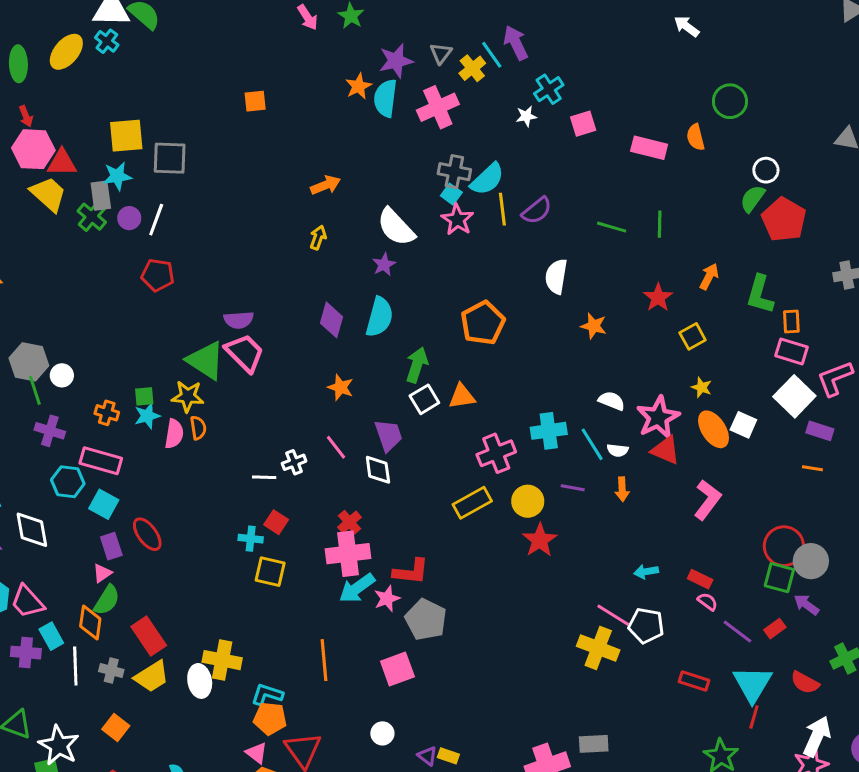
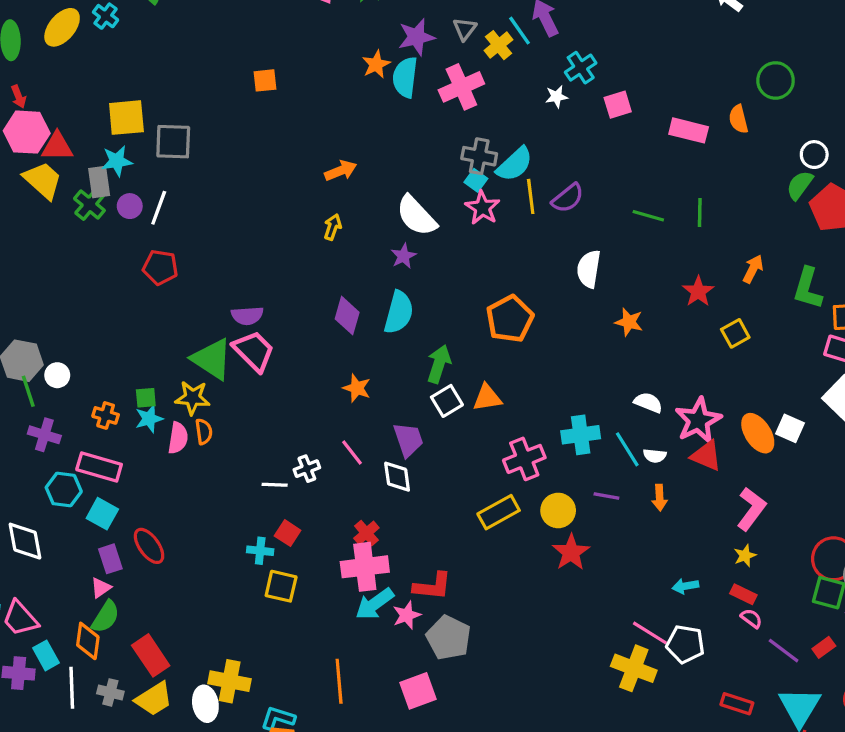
yellow star: (702, 387) -> (745, 556), moved, turned 30

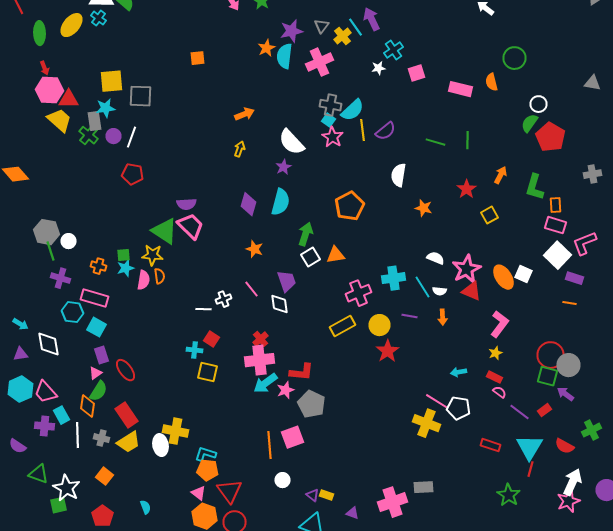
red ellipse: (149, 546) -> (126, 370), moved
orange line: (339, 681) -> (270, 445), moved

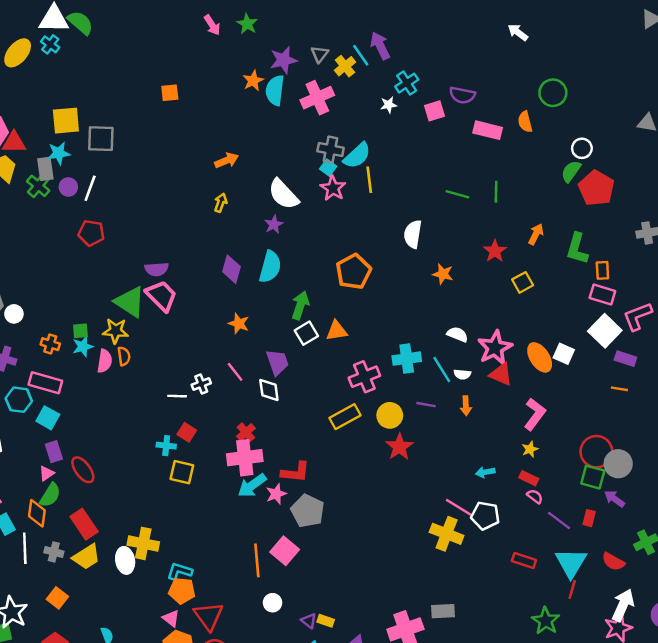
purple semicircle: (386, 131) -> (462, 95), moved, turned 50
red rectangle: (544, 410) -> (589, 518), turned -40
pink square: (292, 437) -> (285, 551), turned -30

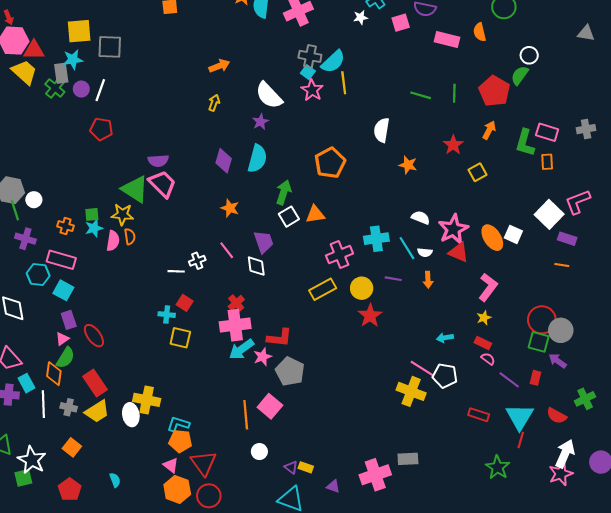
red pentagon: (596, 188) -> (494, 91), moved
pink rectangle: (602, 295) -> (547, 132), moved

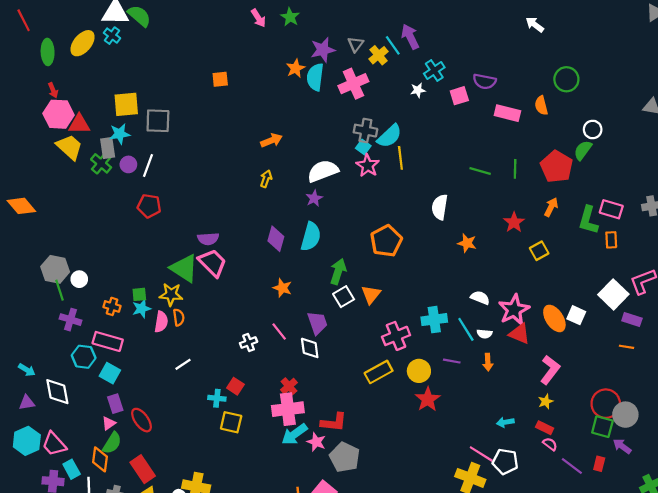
white semicircle: (269, 95) -> (323, 171), turned 112
orange triangle: (315, 214) -> (371, 294), turned -42
white line: (176, 271) -> (183, 364), moved, turned -35
pink star: (263, 357) -> (316, 442), turned -30

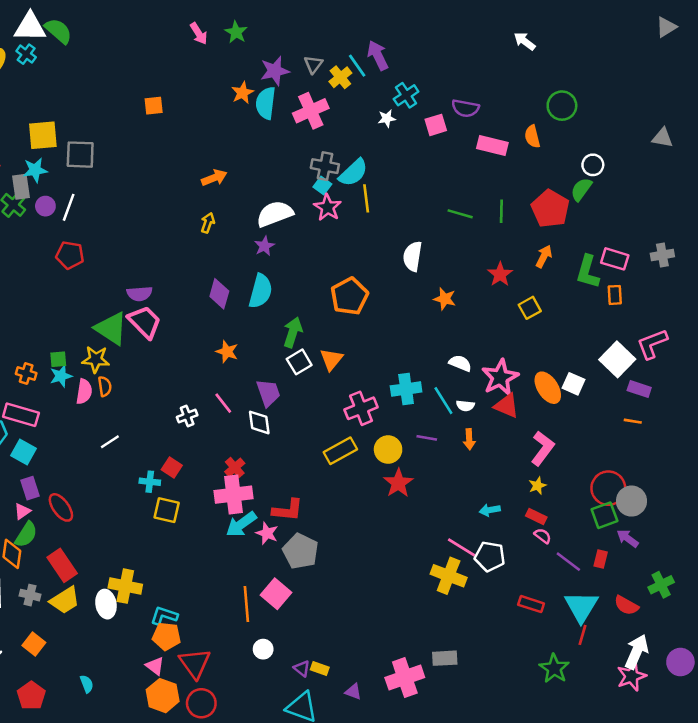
green square: (602, 427) -> (604, 515), turned -35

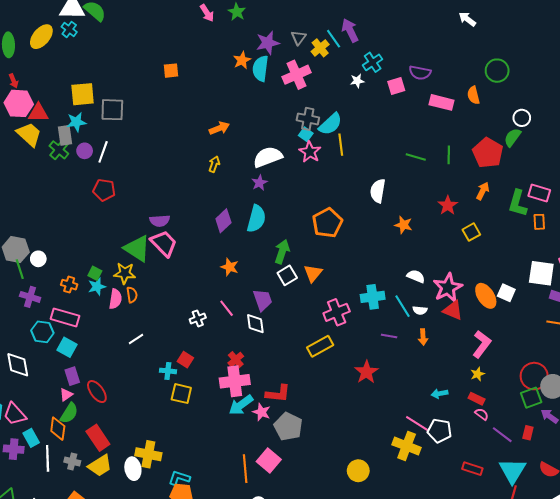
purple diamond: (219, 294) -> (223, 221), turned 30
green square: (58, 359) -> (95, 273), turned 32
white square: (617, 359) -> (541, 273), turned -36
yellow circle: (388, 450) -> (358, 471), moved

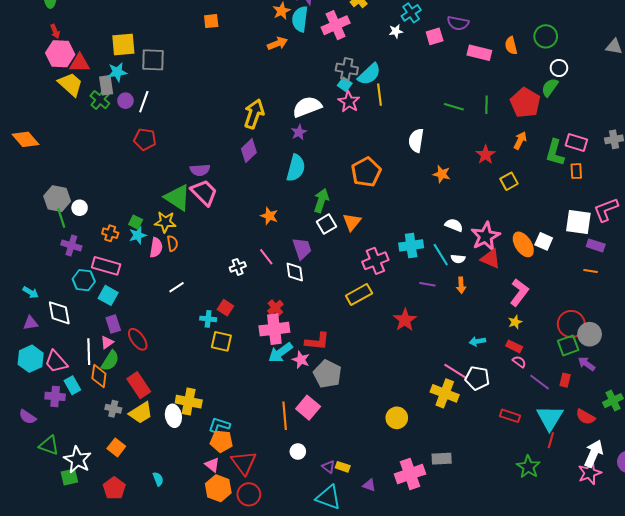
green circle: (497, 71) -> (546, 36), moved
orange arrow: (219, 128) -> (277, 44), moved
yellow arrow: (214, 164) -> (254, 114), size x1.8
purple diamond: (223, 221) -> (249, 151), moved
white line: (48, 458) -> (89, 352), moved

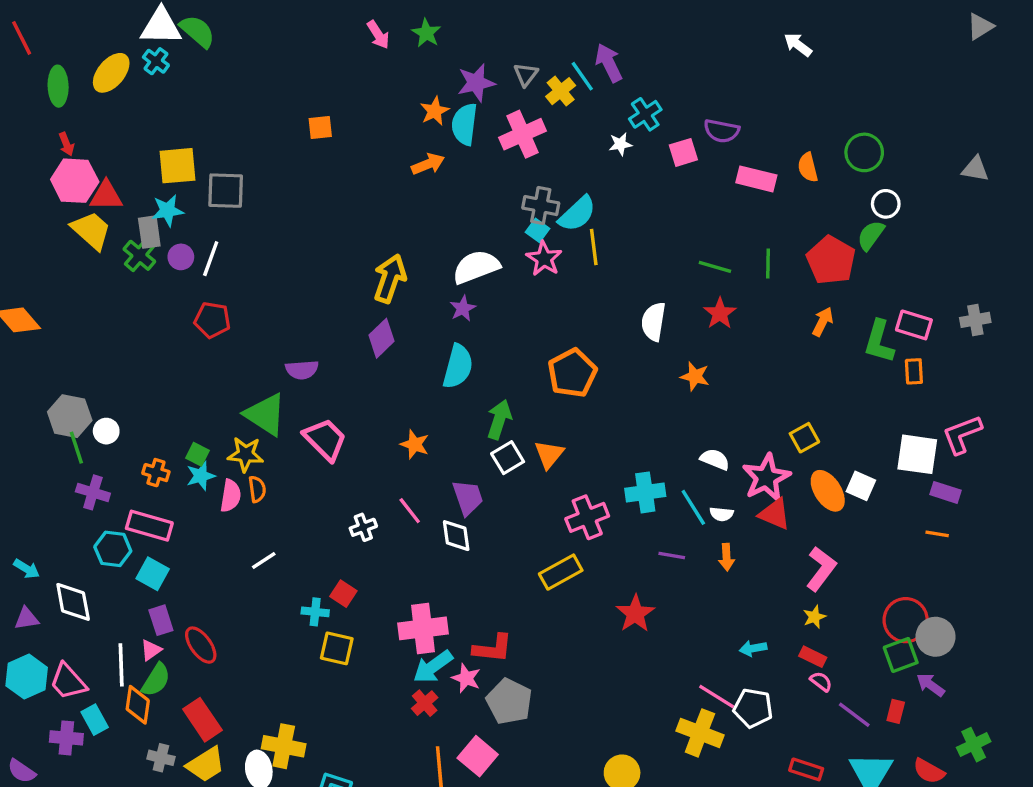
red star: (486, 155) -> (720, 313), moved
yellow square: (509, 181) -> (804, 438), moved
pink trapezoid: (204, 192) -> (325, 439), moved
red cross: (275, 308) -> (425, 703), moved

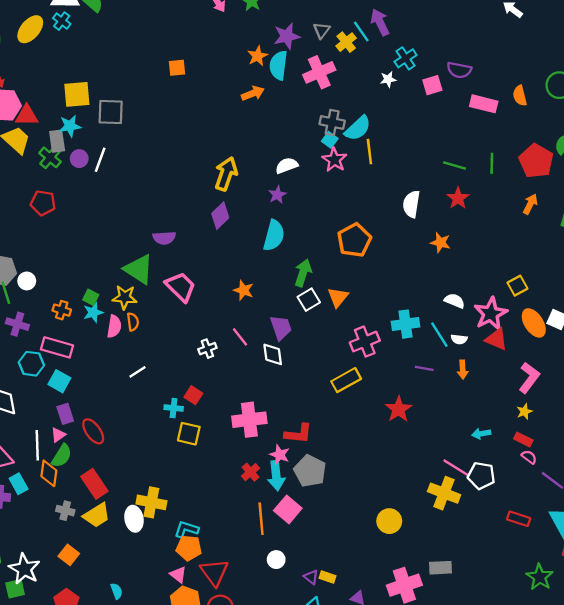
white semicircle: (476, 267) -> (287, 166), size x0.7
red pentagon: (212, 320) -> (43, 203), moved
cyan arrow: (433, 667) -> (276, 476), moved, turned -60

